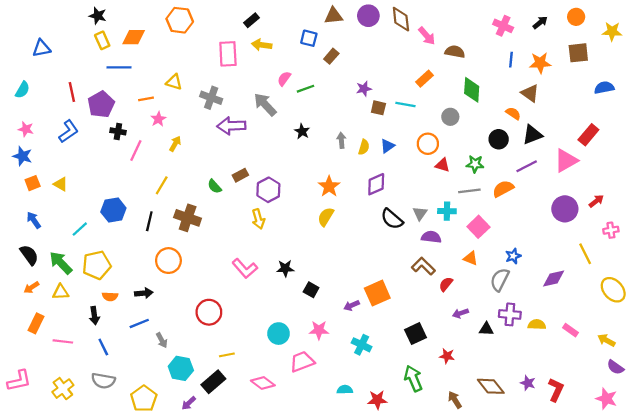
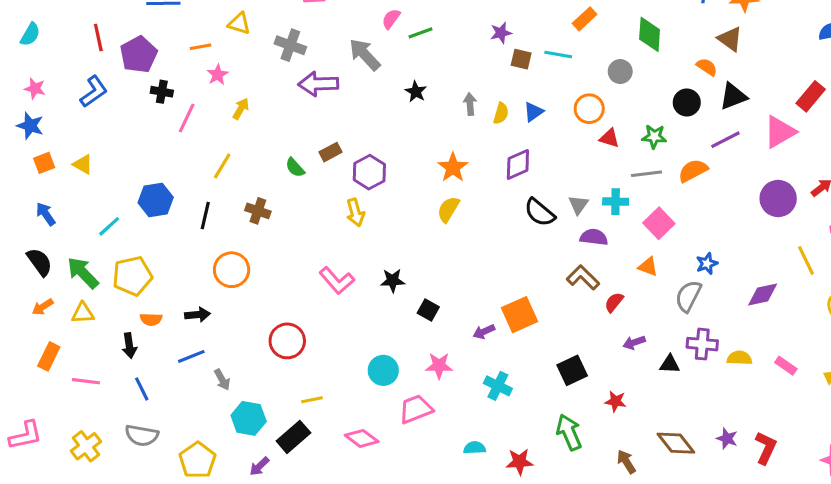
brown cross: (188, 218) -> (258, 211), size x0.7

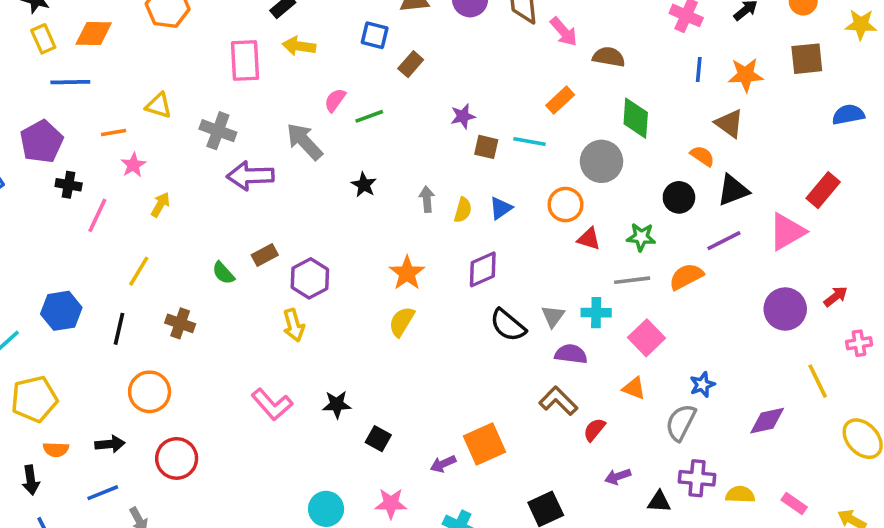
gray circle: (620, 72) -> (602, 161), size x1.5
red circle: (287, 341) -> (177, 458), moved

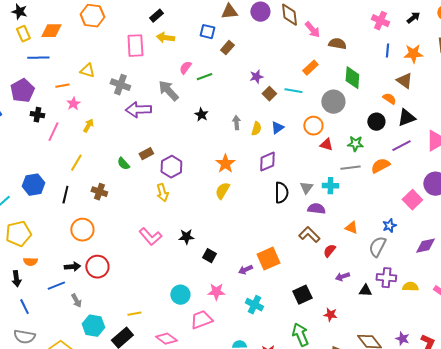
brown square: (486, 147) -> (269, 94), turned 32
black semicircle: (508, 325) -> (281, 193), turned -130
pink square: (647, 338) -> (412, 200), moved
black arrow: (110, 444) -> (72, 267), moved

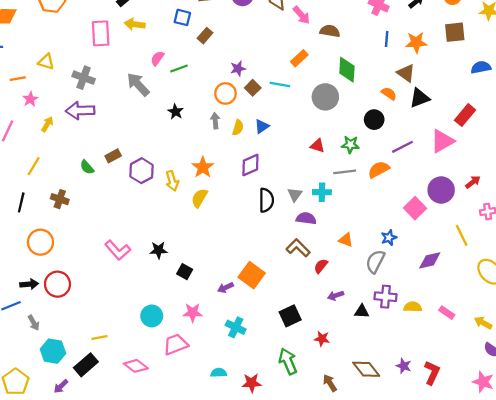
purple arrow: (138, 110) -> (80, 111), moved
black triangle: (406, 118) -> (420, 98), moved
orange circle: (313, 126) -> (225, 93), moved
yellow arrow: (162, 193) -> (172, 181), moved
orange square: (268, 259) -> (252, 275), turned -30

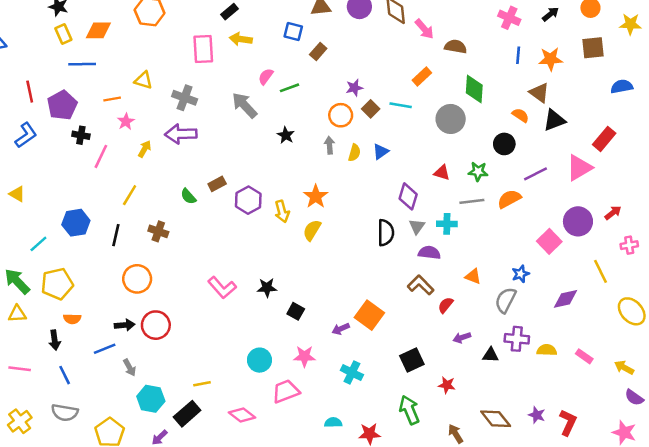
purple diamond: (250, 165) -> (408, 196), moved, turned -50

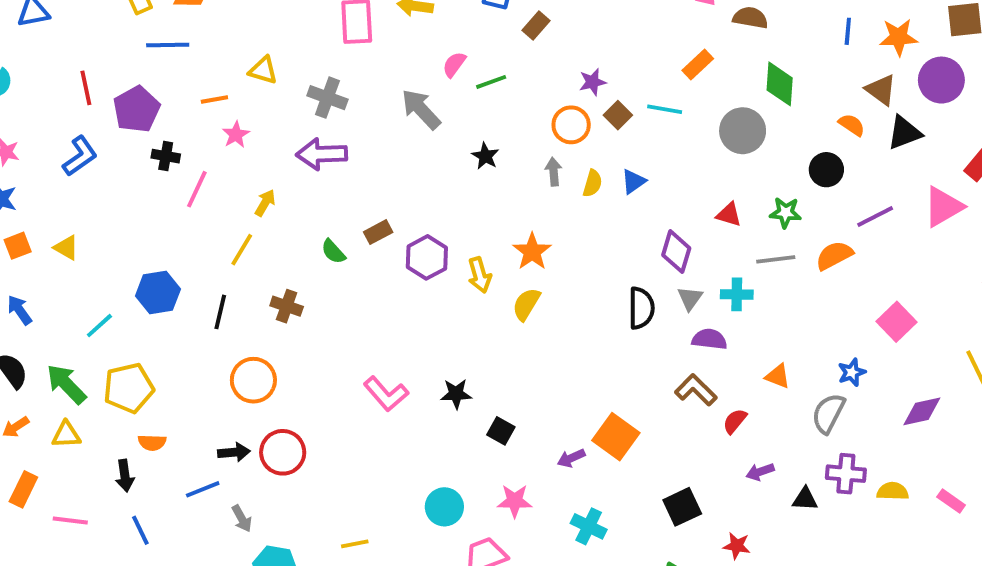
yellow arrow: (145, 149) -> (265, 203), moved
purple circle: (578, 221) -> (941, 80), moved

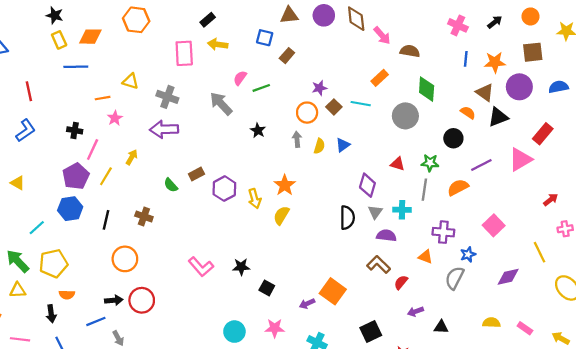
purple pentagon: (136, 109) -> (76, 176), moved
yellow line: (242, 250) -> (106, 176), moved
gray line: (776, 259) -> (424, 190), turned -75
purple cross: (846, 474) -> (443, 232), moved

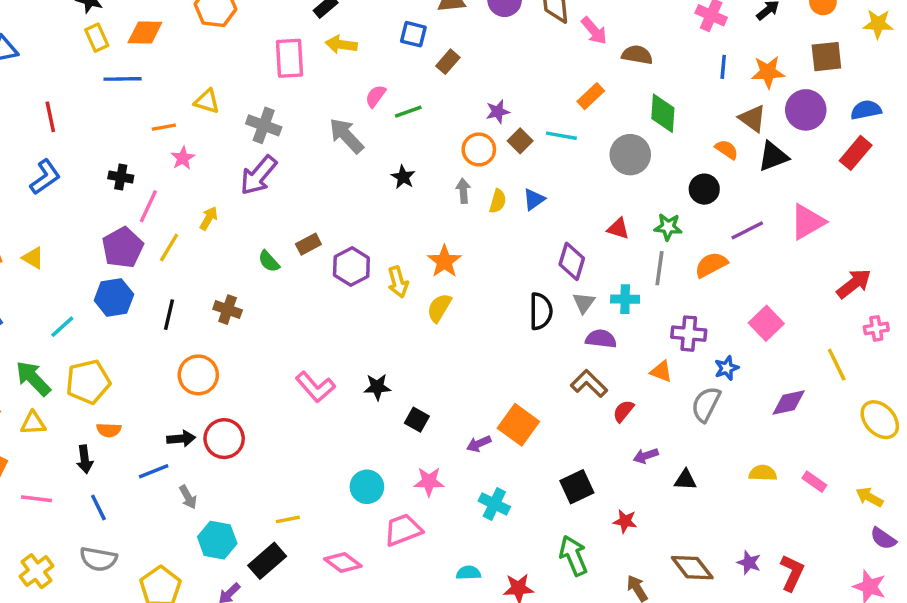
purple arrow: (164, 129) -> (259, 175), turned -48
red rectangle: (543, 134) -> (856, 153), moved
red arrow: (551, 200) -> (854, 284), size x1.5

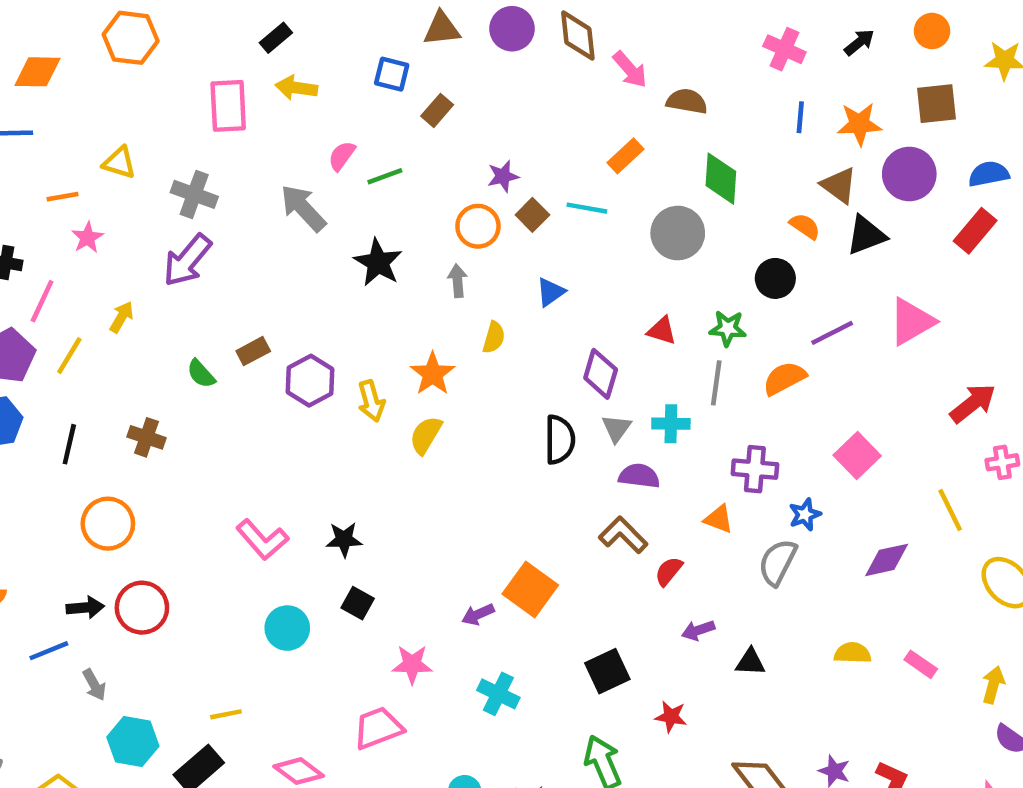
black star: (403, 177) -> (378, 263), size x1.5
yellow semicircle: (498, 201) -> (494, 337), moved
black square: (417, 420) -> (358, 603), moved
cyan circle: (367, 487) -> (287, 628), moved
yellow arrow: (869, 497) -> (993, 685), turned 76

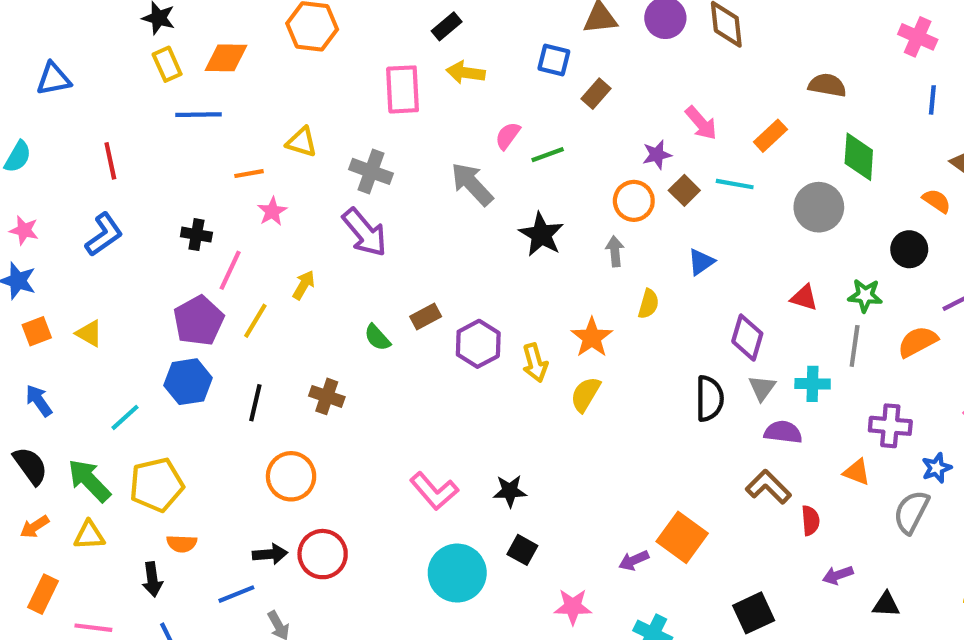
pink arrow: (630, 70) -> (701, 123), moved
purple arrow: (187, 260) -> (365, 232), turned -80
red semicircle: (669, 571) -> (810, 520), turned 136
cyan circle: (287, 628) -> (457, 573), size x1.4

